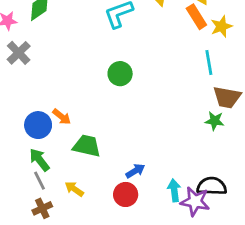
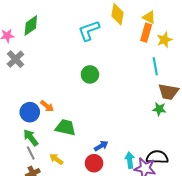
orange rectangle: (196, 17) -> (146, 33), turned 48

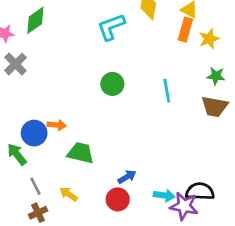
cyan line: (155, 66) -> (167, 91), moved
orange arrow: (47, 106) -> (57, 125), turned -32
green star: (159, 109) -> (216, 76), moved
green arrow: (31, 138) -> (17, 154), moved
cyan arrow: (130, 160) -> (164, 195), turned 105

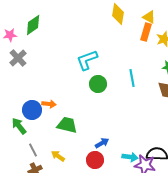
cyan L-shape: (111, 27) -> (87, 60), moved
green circle: (112, 84) -> (98, 84), moved

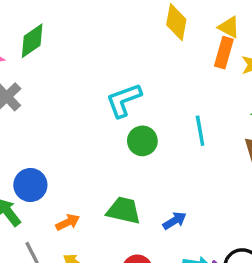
orange arrow: (49, 104) -> (68, 222), moved, turned -32
green trapezoid: (67, 125) -> (124, 210), moved
blue arrow: (102, 143) -> (175, 221), moved

